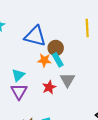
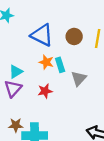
brown circle: (56, 48) -> (74, 36), moved
gray triangle: (67, 80) -> (79, 78), moved

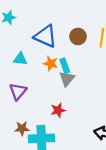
cyan triangle: (16, 72) -> (20, 59), moved, turned 40
gray triangle: (79, 78) -> (67, 79), moved
red star: (45, 91) -> (58, 110), moved

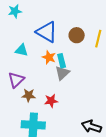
brown star: (22, 128) -> (29, 95), moved

